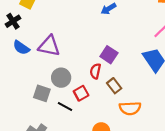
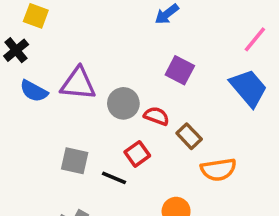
purple square: (109, 55) -> (180, 70), moved
red semicircle: (95, 71) -> (157, 116), turned 104
gray circle: (61, 78) -> (123, 103), moved

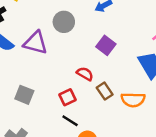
gray circle: (123, 103) -> (64, 22), moved
orange semicircle: (218, 170) -> (133, 100), moved
black line: (114, 178) -> (70, 121), moved

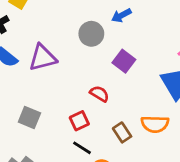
gray circle: (64, 22) -> (91, 34), moved
purple triangle: (35, 43) -> (43, 58), turned -30
brown rectangle: (105, 91) -> (122, 132), moved

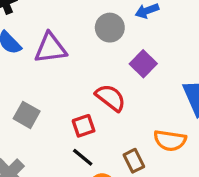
red semicircle: (99, 94) -> (111, 98), size x1.4
brown rectangle: (122, 132) -> (134, 161), moved

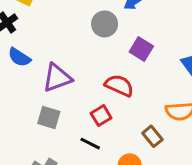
purple triangle: (50, 48) -> (57, 78), moved
black line: (83, 157) -> (90, 144), moved

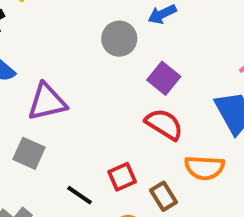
red semicircle: (119, 85) -> (164, 124), moved
red square: (101, 116) -> (122, 177), moved

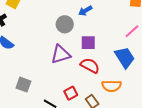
purple square: (164, 78) -> (88, 43), turned -35
purple triangle: (47, 102) -> (61, 54), moved

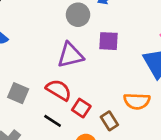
red semicircle: (90, 66) -> (59, 90), moved
red square: (71, 93) -> (81, 108), turned -32

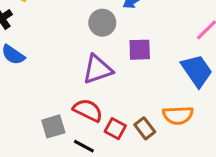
gray square: (18, 93) -> (53, 126), moved, turned -35
brown rectangle: (109, 121) -> (145, 128), moved

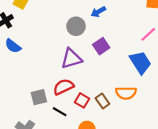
purple square: (140, 50) -> (101, 46), turned -35
red semicircle: (88, 110) -> (63, 87), turned -54

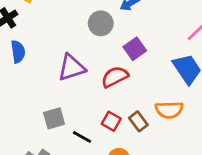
blue semicircle: (13, 46) -> (18, 52), turned -133
purple triangle: (71, 59) -> (72, 68), moved
red semicircle: (63, 87) -> (115, 77), moved

